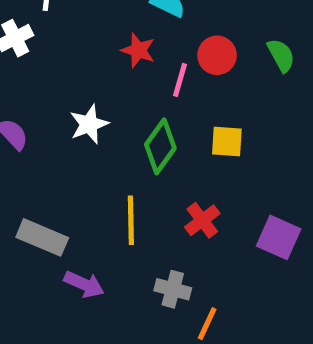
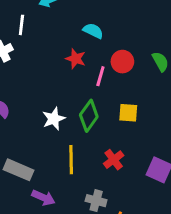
white star: (89, 124) -> (54, 119), moved

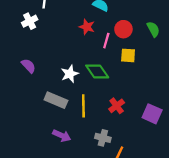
yellow square: (128, 113) -> (128, 55), moved
green diamond: (89, 116) -> (97, 72), turned -70
gray rectangle: (19, 170) -> (56, 100), moved

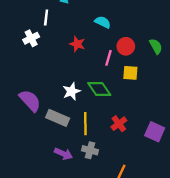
red star: (87, 27) -> (77, 44), moved
purple semicircle: (28, 66) -> (30, 101), moved, size x1.5
gray cross: (103, 138) -> (90, 150), moved

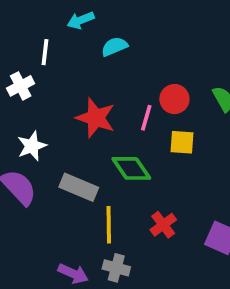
cyan semicircle: (103, 22) -> (114, 47), moved, turned -49
red star: (77, 44) -> (96, 118), moved, size x1.5
white star: (72, 91) -> (32, 146), moved
gray rectangle: (58, 118) -> (79, 187), moved

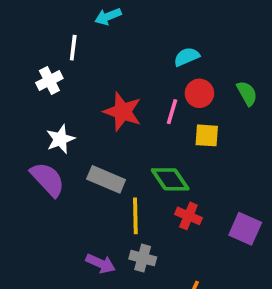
cyan semicircle: (114, 47) -> (187, 57), moved
green diamond: (131, 168) -> (170, 179), moved
red cross: (163, 225) -> (188, 216), turned -30

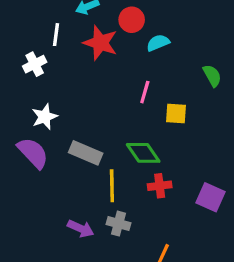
red circle: (199, 93) -> (132, 20), moved
red star: (123, 112) -> (100, 43), moved
red cross: (188, 216) -> (160, 186), turned -30

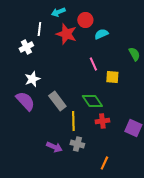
pink line: (145, 92) -> (93, 64), turned -40
gray rectangle: (86, 153) -> (57, 101), turned 30

